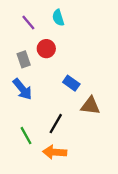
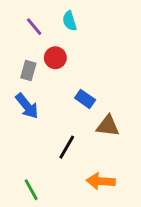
gray rectangle: (24, 59) -> (28, 71), turned 35
green line: (26, 136) -> (31, 190), moved
orange arrow: (55, 152) -> (101, 181), moved

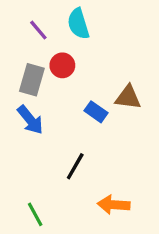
cyan semicircle: (70, 21) -> (78, 24), size x1.4
gray rectangle: (28, 71) -> (32, 80), size x1.4
brown triangle: (108, 126) -> (128, 97), moved

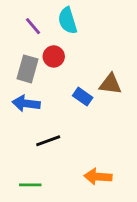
blue arrow: (30, 120) -> (26, 103), turned 136
black line: (75, 166) -> (48, 141), moved, turned 40
green line: (35, 214) -> (30, 185), turned -60

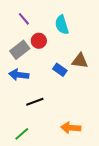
cyan semicircle: (68, 21) -> (62, 25), moved
gray rectangle: (27, 69) -> (20, 50), turned 36
green line: (30, 185) -> (22, 134), turned -42

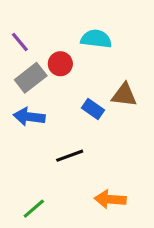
purple line: (24, 19) -> (20, 42), moved
cyan semicircle: (62, 25) -> (96, 39), turned 114
black line: (35, 102) -> (70, 156), moved

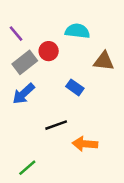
brown triangle: (124, 95) -> (104, 61), moved
blue arrow: (29, 117) -> (24, 94), turned -50
orange arrow: (110, 199) -> (85, 144), moved

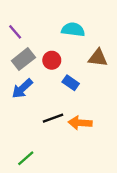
red circle: (49, 51) -> (52, 60), moved
orange arrow: (85, 144) -> (80, 123), moved

